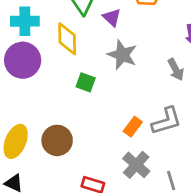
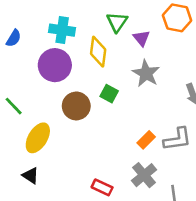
brown circle: (57, 140) -> (76, 106), moved

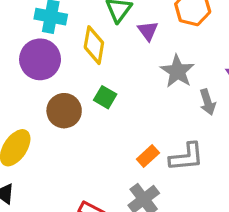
gray star: (146, 73) -> (177, 71), moved

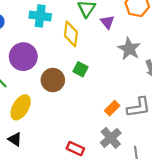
purple circle: (40, 59) -> (23, 57), moved

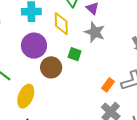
gray star: (129, 49) -> (95, 32), moved
purple circle: (23, 57) -> (34, 46), moved

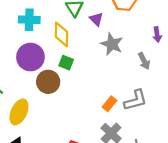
gray star: (95, 32) -> (112, 44), moved
green square: (75, 54) -> (66, 63), moved

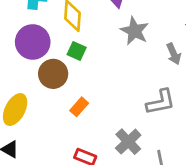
orange rectangle: (109, 104) -> (79, 107), moved

